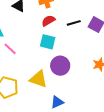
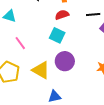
black line: (74, 23) -> (93, 15), moved
pink line: (10, 49) -> (20, 43), moved

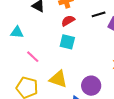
purple circle: (65, 61) -> (91, 86), moved

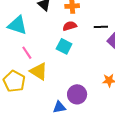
cyan triangle: (17, 32) -> (17, 25), size x1.5
yellow triangle: (58, 79) -> (39, 71), moved

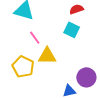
yellow triangle: (39, 71) -> (47, 56), turned -30

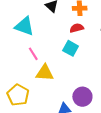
yellow pentagon: (23, 67) -> (18, 95), moved

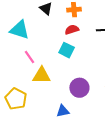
purple circle: (82, 97) -> (79, 88), moved

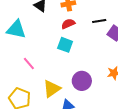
pink line: (30, 57) -> (29, 64), moved
yellow triangle: (42, 75) -> (52, 89), moved, turned -30

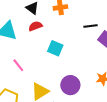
red semicircle: (68, 24) -> (35, 26), moved

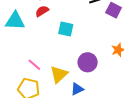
pink line: (18, 65) -> (34, 65), moved

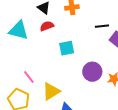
cyan square: (66, 29) -> (67, 48), turned -35
purple circle: (88, 62) -> (92, 72), moved

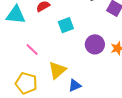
pink line: (29, 77) -> (32, 49), moved

